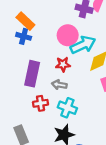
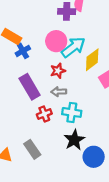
blue cross: (24, 36) -> (23, 51), moved, turned -32
purple rectangle: (32, 74) -> (30, 87), turned -30

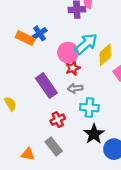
pink circle: (56, 41) -> (68, 53), moved
blue cross: (23, 51) -> (40, 33), moved
red cross: (44, 114) -> (58, 120), moved

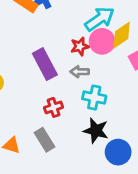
pink circle: (68, 53) -> (102, 41), moved
black star: (94, 134) -> (96, 131), turned -30

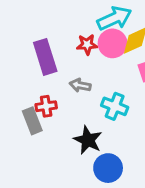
gray arrow: (80, 72) -> (80, 85), moved
cyan cross: (94, 97) -> (115, 106), moved
gray rectangle: (44, 140) -> (32, 121), moved

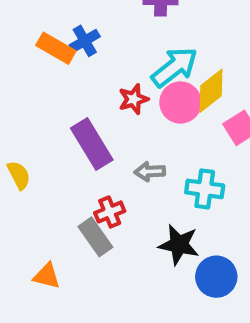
red star: (87, 45) -> (133, 99), moved

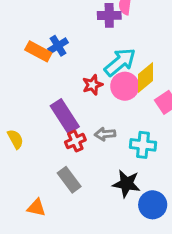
red cross: (110, 212) -> (75, 141), moved

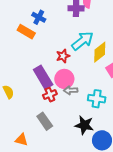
blue cross: (58, 46) -> (39, 17), moved, turned -32
pink circle: (125, 86) -> (64, 79), moved

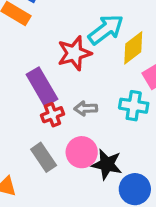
red star: (63, 56) -> (74, 53), size x1.5
pink circle: (64, 79) -> (82, 152), moved
cyan cross: (97, 99) -> (134, 106), moved

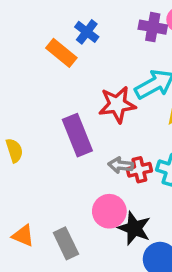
red cross: (53, 115) -> (139, 170), moved
gray rectangle: (44, 157) -> (66, 243), moved

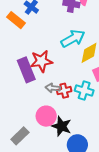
red star: (117, 105) -> (41, 61), moved
gray rectangle: (66, 243) -> (20, 136), turned 72

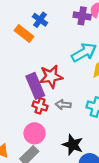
red cross: (64, 91) -> (40, 106), moved, turned 32
pink circle: (46, 116) -> (35, 133), moved

